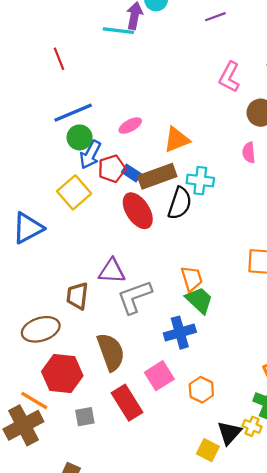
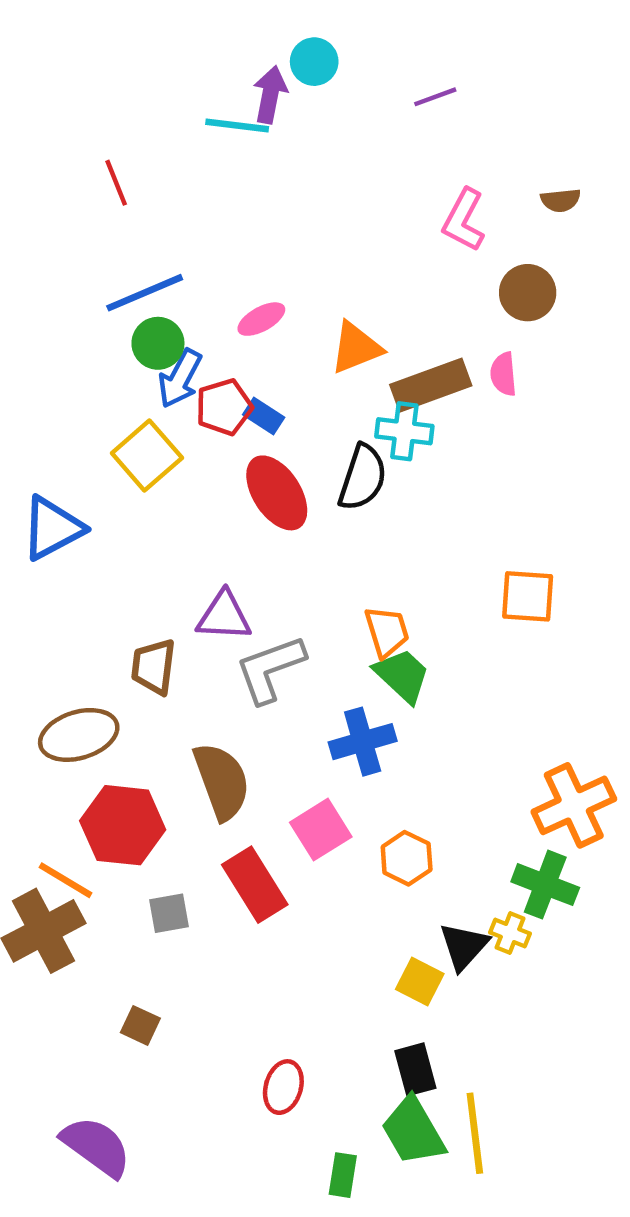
brown rectangle: (157, 176) -> (431, 385), moved

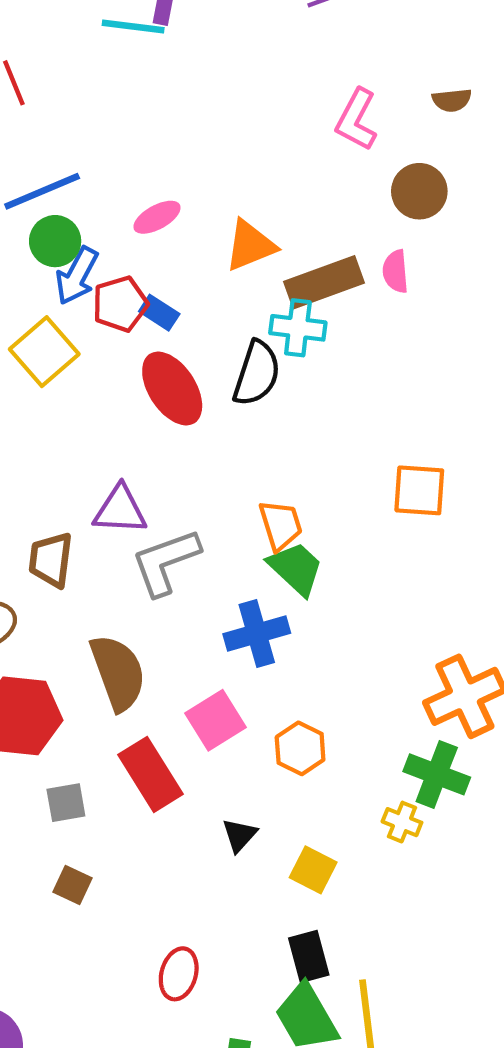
black triangle: (464, 946) -> (239, 835), moved, size x0.7
brown square: (140, 1025) -> (72, 885), moved

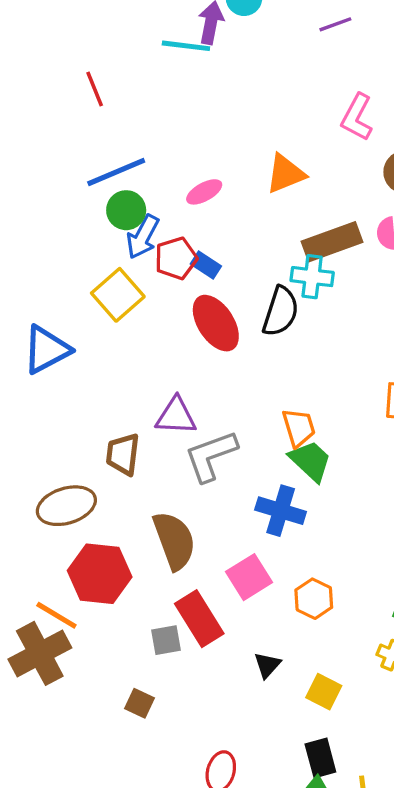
orange triangle: (250, 245) -> (286, 174), moved
blue cross: (257, 633) -> (281, 511), turned 33
gray square: (66, 803) -> (166, 640), moved

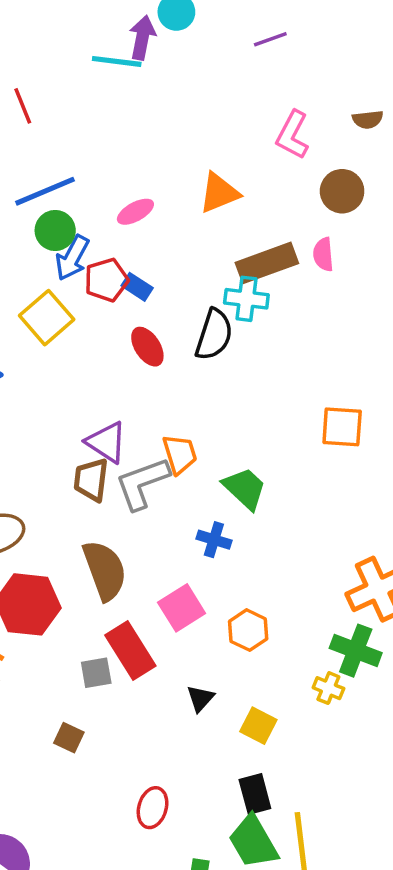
red ellipse: (216, 323) -> (147, 347), size x0.7
purple triangle: (176, 416) -> (106, 442), turned 30
orange trapezoid: (299, 428) -> (180, 454), moved
brown trapezoid: (123, 454) -> (91, 480), moved
blue cross: (281, 511) -> (214, 540), size x0.7

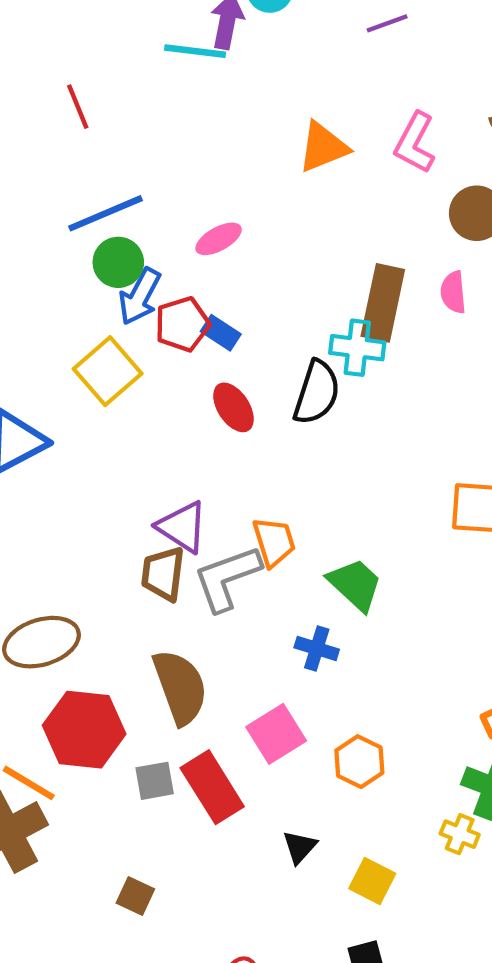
orange triangle: (219, 193) -> (323, 147), moved
brown rectangle: (267, 263) -> (383, 303), turned -58
gray square: (96, 673) -> (155, 781), moved

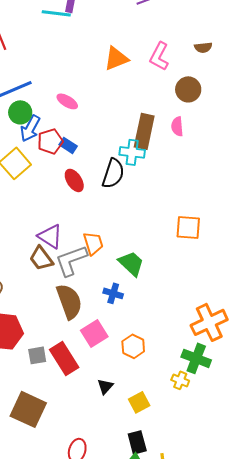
pink ellipse: (219, 239) -> (67, 101), turned 60
brown trapezoid: (163, 574) -> (41, 258), turned -44
brown semicircle: (180, 687) -> (69, 301), moved
yellow square: (372, 881) -> (139, 402), turned 35
brown square: (135, 896) -> (28, 409), size x2.0

